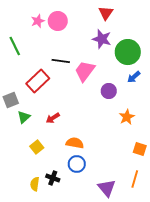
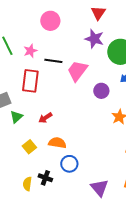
pink star: (38, 21) -> (30, 51), moved
red rectangle: (38, 81) -> (30, 81), turned -40
orange semicircle: (75, 143) -> (57, 143), moved

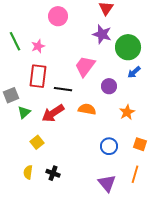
black line: (53, 61) -> (63, 89), moved
red arrow: (45, 118) -> (53, 113), size x1.6
orange semicircle: (57, 143) -> (87, 109), moved
blue circle: (69, 164) -> (109, 146), moved
yellow semicircle: (27, 184) -> (28, 172), moved

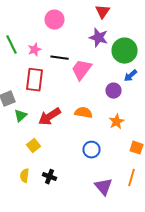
purple circle: (109, 86) -> (114, 91), moved
black line: (63, 89) -> (60, 58), moved
orange star: (127, 112) -> (116, 122), moved
blue circle: (109, 146) -> (92, 150), moved

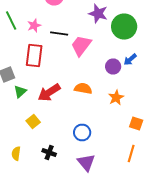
blue arrow: (130, 76) -> (130, 60), moved
blue circle: (92, 150) -> (82, 132), moved
yellow semicircle: (24, 176) -> (16, 154), moved
purple triangle: (104, 187) -> (86, 162), moved

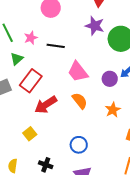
pink trapezoid: (81, 46) -> (78, 72), moved, turned -75
red rectangle: (34, 56) -> (31, 81), moved, turned 30
orange semicircle: (83, 88) -> (80, 101), turned 42
green triangle: (20, 92) -> (17, 59), moved

